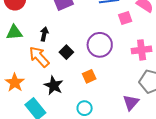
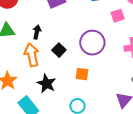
orange arrow: (39, 57) -> (32, 55), turned 30
orange square: (89, 76) -> (82, 74), turned 32

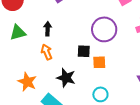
black square: (59, 50) -> (84, 51), moved, turned -32
orange arrow: (32, 55) -> (47, 52), size x0.7

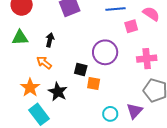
orange arrow: (47, 52) -> (44, 63), turned -42
orange star: (27, 82) -> (30, 88), moved
cyan circle: (100, 94) -> (110, 114), moved

